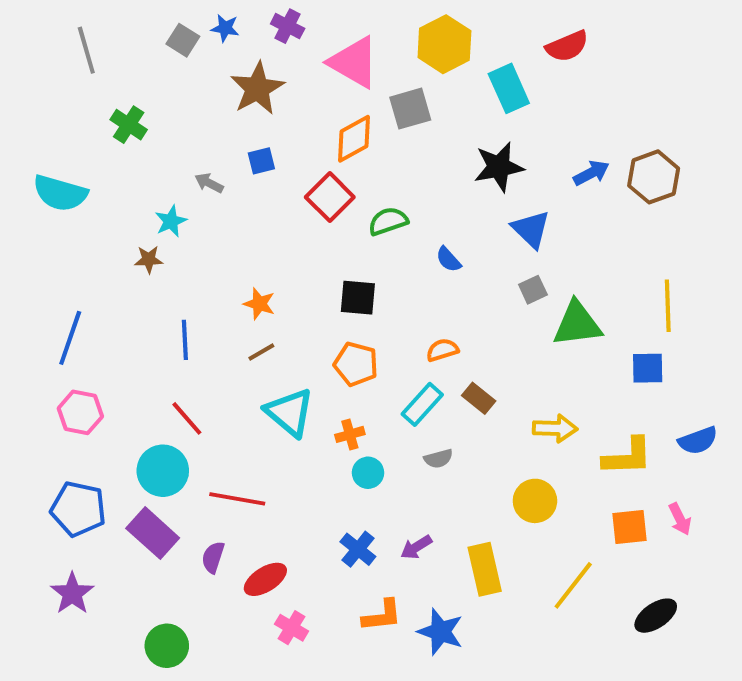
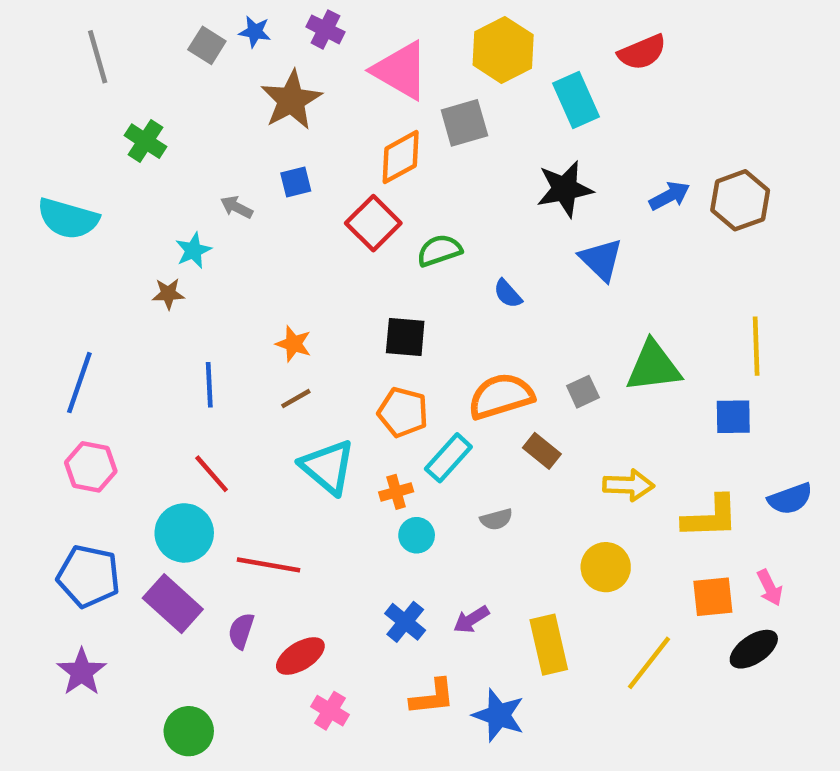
gray square: (533, 290) -> (583, 392), moved
orange semicircle: (442, 350) -> (501, 396), size x1.8
cyan rectangle: (422, 404) -> (448, 458), moved
black ellipse: (656, 616) -> (754, 649), moved

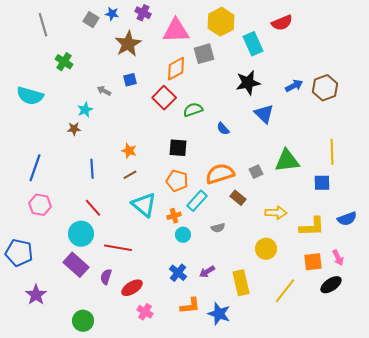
pink triangle: (401, 70) -> (176, 31), turned -32
blue pentagon: (88, 576) -> (19, 253), moved

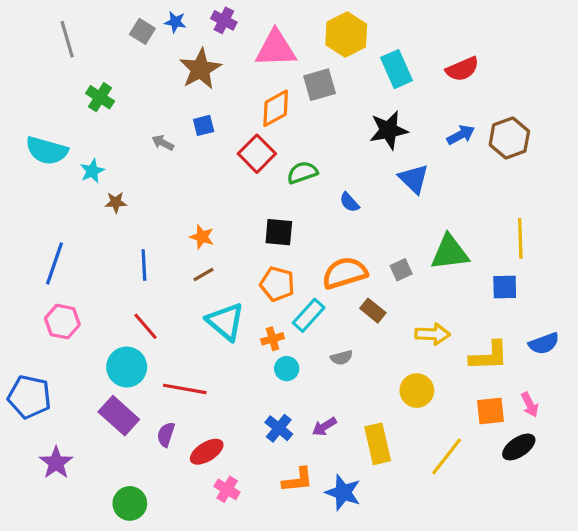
red semicircle: (282, 23) -> (462, 69), moved
cyan star: (85, 110) -> (92, 171), moved

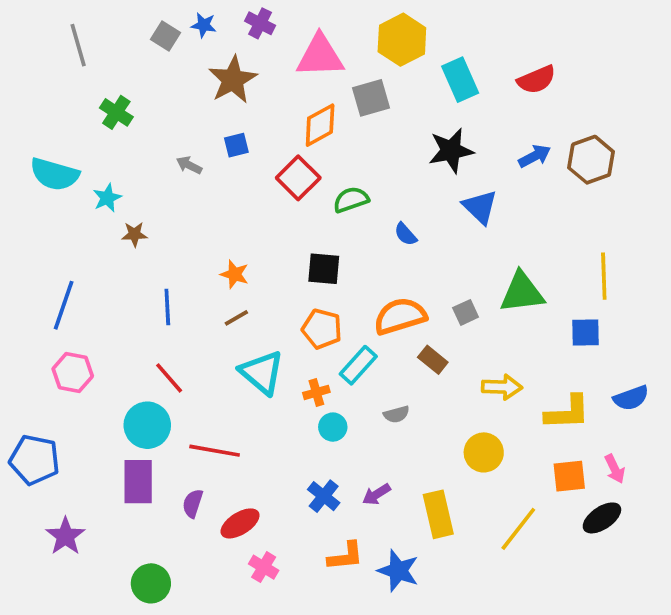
purple rectangle: (119, 416) -> (138, 482), turned 48

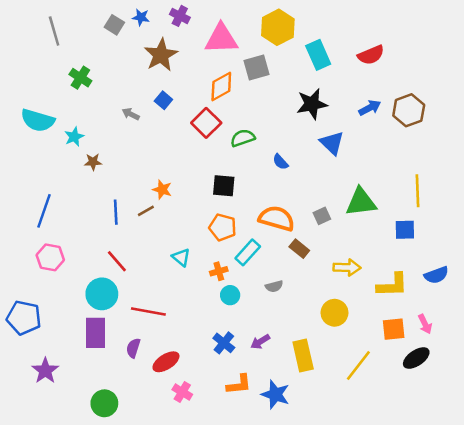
blue square: (236, 145) -> (163, 100), turned -36
orange semicircle: (400, 316) -> (277, 218), turned 33
brown line: (236, 318) -> (146, 211), moved
cyan triangle: (262, 372) -> (181, 257), size x0.6

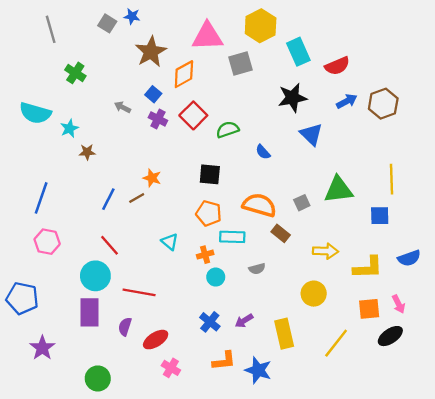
purple cross: (180, 16) -> (158, 119), moved
red semicircle: (371, 55) -> (337, 66), moved
orange diamond: (221, 86) -> (184, 74), moved
blue line: (116, 212) -> (108, 199), turned 30
cyan rectangle: (248, 252) -> (232, 237), turned 50

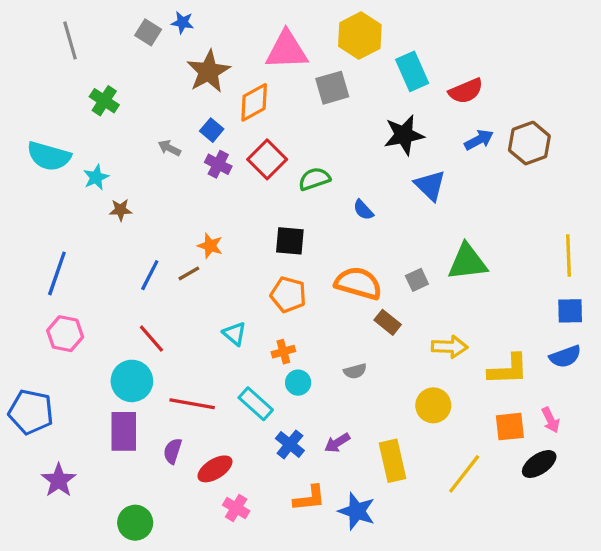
yellow line: (392, 179) -> (568, 255), moved
blue square: (380, 216) -> (570, 311), moved
cyan rectangle: (232, 237) -> (256, 404), moved, turned 40

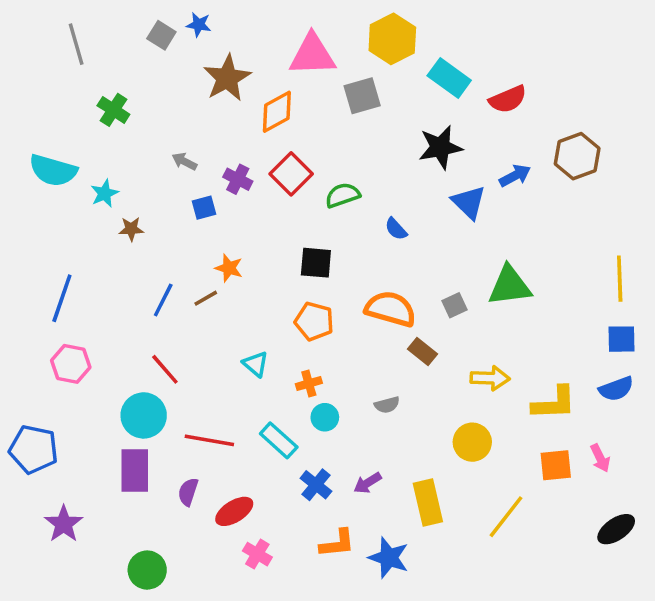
cyan rectangle: (412, 71) -> (449, 78), turned -30
blue square: (212, 130) -> (204, 208), moved, turned 35
blue arrow: (479, 140) -> (515, 176), moved
black ellipse: (539, 464) -> (616, 529), moved

